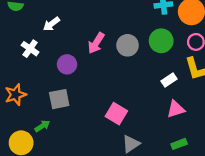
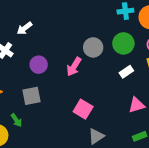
pink arrow: (96, 43) -> (74, 67), moved
white rectangle: (169, 80) -> (126, 72), moved
green arrow: (42, 126) -> (16, 120), turned 88

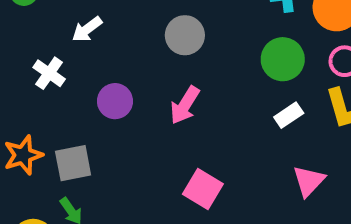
gray circle: (93, 47) -> (185, 35), moved
gray square: (32, 96) -> (73, 163), moved
pink triangle: (137, 105) -> (309, 181), turned -30

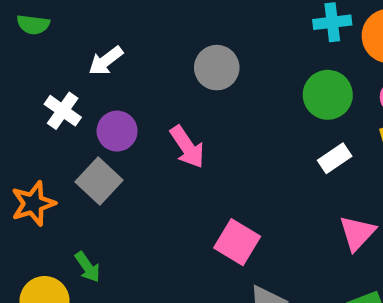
purple circle: (115, 101) -> (117, 131), moved
pink arrow: (185, 105) -> (187, 147), moved, turned -66
gray square: (73, 163) -> (99, 181), moved, turned -36

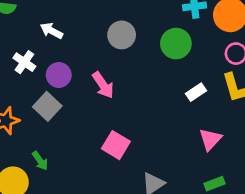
white arrow: (106, 61) -> (52, 31), turned 65
green circle: (328, 95) -> (176, 44), moved
pink square: (237, 242) -> (116, 145), moved

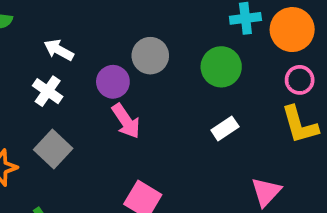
white cross: (24, 62) -> (48, 91), moved
purple circle: (59, 75) -> (113, 82), moved
white rectangle: (196, 92) -> (225, 128), moved

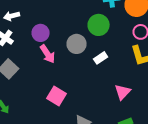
white arrow: (59, 50) -> (12, 16), turned -42
gray circle: (150, 56) -> (77, 44), moved

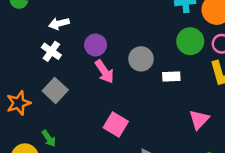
green circle: (99, 25) -> (190, 41), moved
white rectangle: (101, 58) -> (171, 77), turned 32

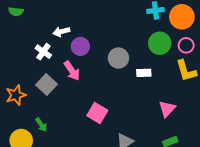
white arrow: (59, 24) -> (61, 32), moved
pink arrow: (104, 71) -> (72, 71), moved

